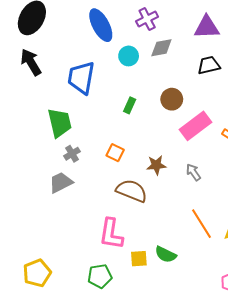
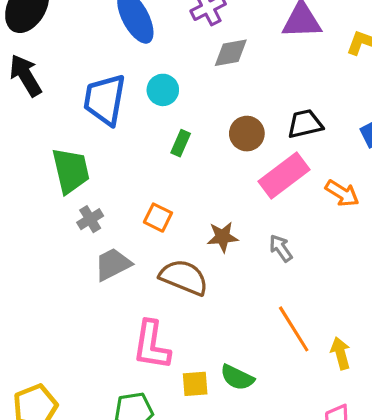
cyan circle: (129, 56) -> (163, 90), moved
black trapezoid: (209, 65) -> (305, 124), moved
gray trapezoid: (61, 182) -> (113, 264), moved

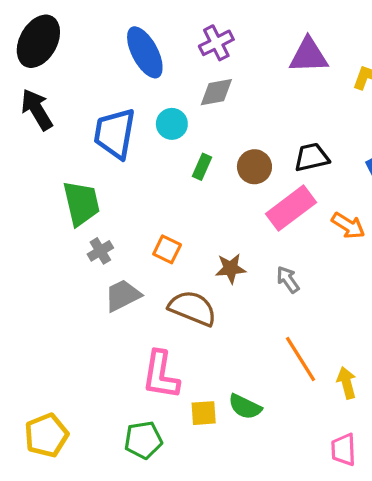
gray diamond: (231, 53) -> (216, 92), moved
green rectangle: (181, 143) -> (202, 167), moved

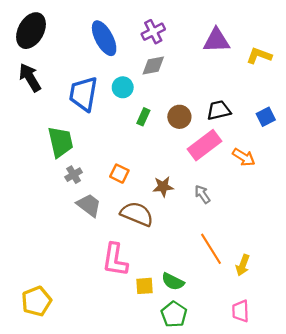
gray trapezoid: (123, 295) -> (89, 205), turned 64
yellow arrow: (347, 383) -> (243, 265), turned -145
green pentagon: (143, 440) -> (174, 314), moved, turned -30

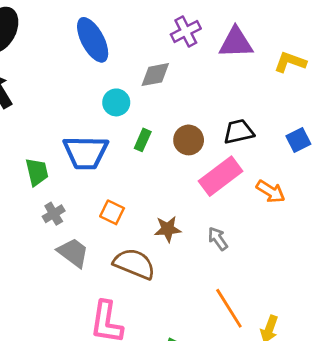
purple cross: (153, 32) -> (186, 31), moved
blue trapezoid: (83, 94) -> (86, 153), moved, turned -99
green trapezoid: (60, 142) -> (37, 172), size x0.7

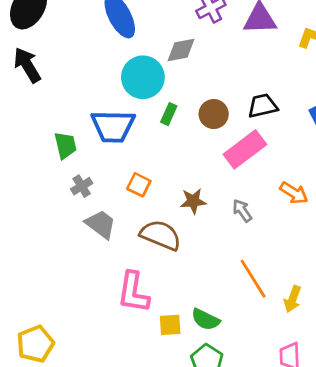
cyan circle: (116, 102) -> (143, 77), size x1.6
orange arrow: (271, 191) -> (294, 193), moved

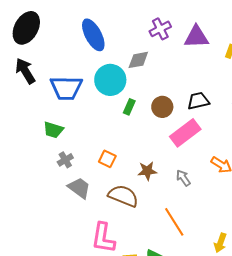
blue trapezoid: (113, 126) -> (66, 88), moved
green trapezoid: (65, 145) -> (53, 130), turned 120
orange line: (253, 279) -> (174, 222), moved

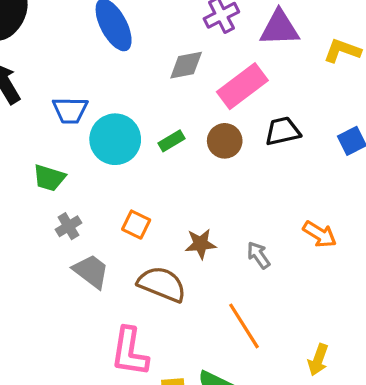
cyan circle: (110, 80) -> (115, 139), moved
blue trapezoid: (66, 88) -> (70, 110), size x0.7
green rectangle: (129, 107) -> (172, 141), turned 35
pink rectangle: (185, 133) -> (242, 86), moved

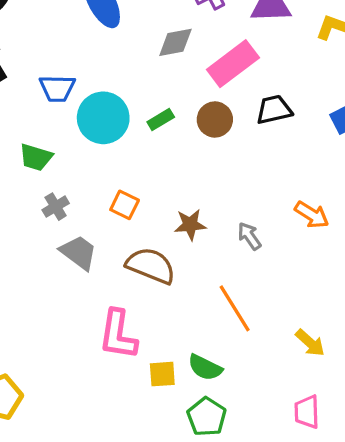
yellow arrow: (318, 360) -> (310, 343), turned -68

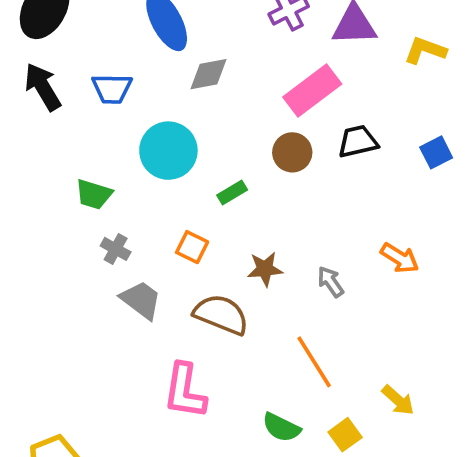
gray diamond: (175, 42) -> (208, 74), moved
blue trapezoid: (57, 88) -> (112, 89), moved
green rectangle: (161, 119) -> (232, 192), moved
gray cross: (56, 207) -> (116, 249), turned -30
yellow square: (162, 374) -> (345, 435), moved, turned -32

